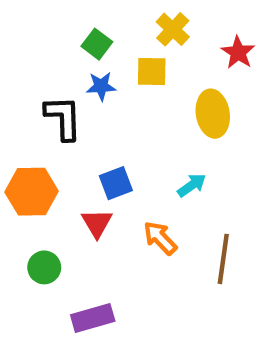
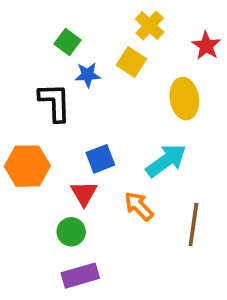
green square: (97, 44) -> (68, 42), moved
yellow square: (152, 71) -> (131, 62), turned 32
cyan arrow: (192, 185) -> (166, 161), size x1.6
green circle: (44, 267) -> (71, 232), moved

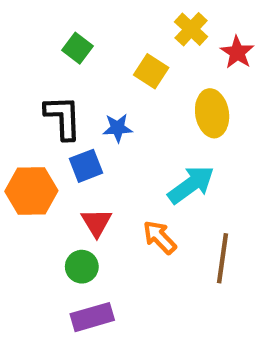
yellow cross: (150, 26) -> (191, 29), moved
blue star: (88, 75) -> (117, 128), moved
blue square: (100, 159) -> (86, 166), moved

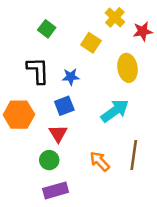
red star: (237, 52) -> (143, 31), turned 30
blue square: (86, 166) -> (64, 106), moved
orange arrow: (160, 237) -> (100, 161), moved

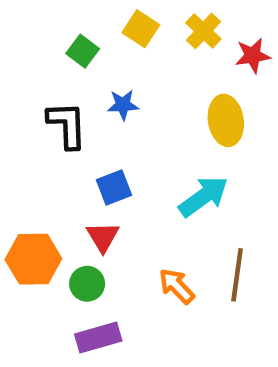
yellow square: (91, 43) -> (141, 29), moved
blue star: (71, 77) -> (123, 105), moved
orange hexagon: (19, 115) -> (33, 259), moved

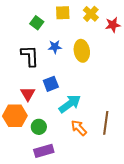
yellow square: (141, 29) -> (63, 13), turned -35
yellow ellipse: (226, 120) -> (82, 51), moved
cyan arrow: (203, 196) -> (70, 104), moved
red triangle: (103, 237) -> (28, 94), moved

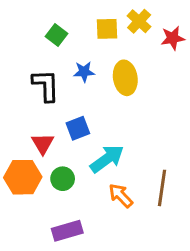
yellow square: (63, 13) -> (107, 29), moved
green circle: (39, 127) -> (63, 179), moved

